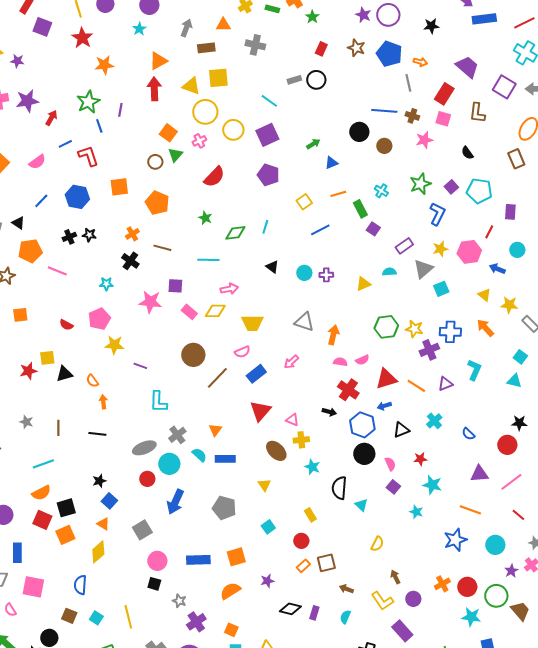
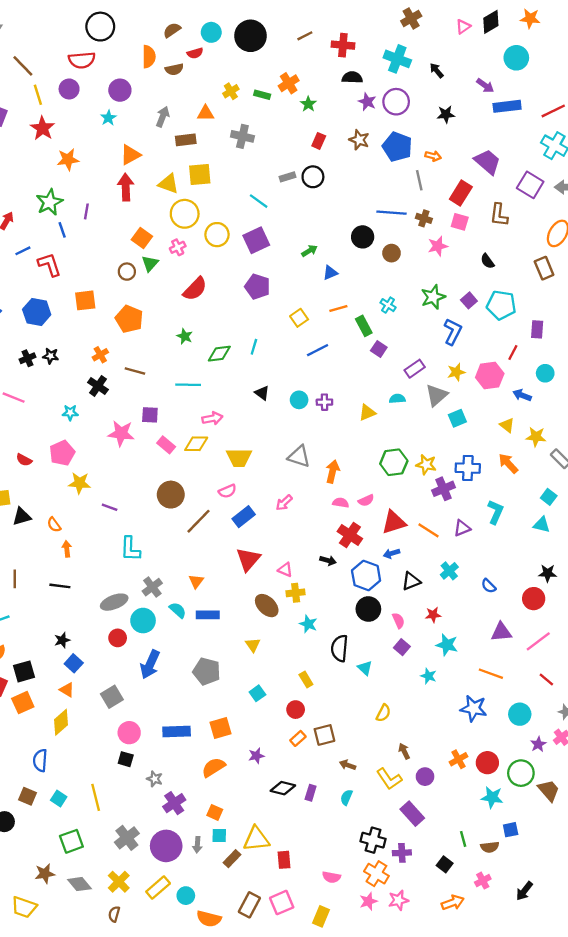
blue star: (455, 540) -> (474, 708), turned 30

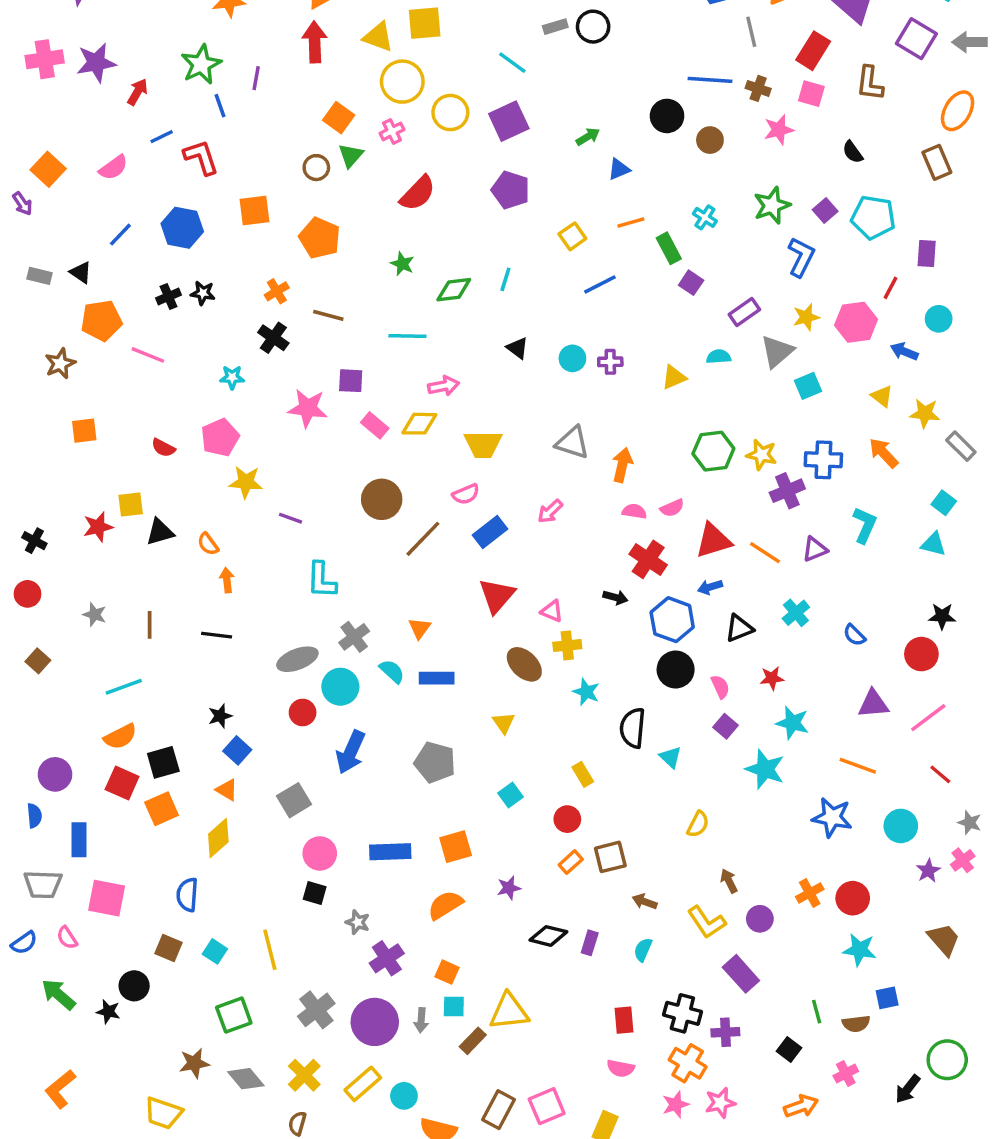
cyan star: (428, 676) -> (765, 769), size x1.6
green circle: (521, 773) -> (947, 1060), moved
red rectangle: (284, 860) -> (624, 1020), moved

